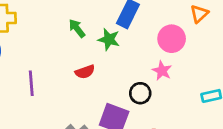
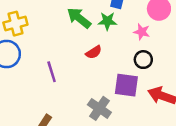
green arrow: (77, 28) -> (79, 18), size x1.5
pink star: (162, 71) -> (142, 32), moved

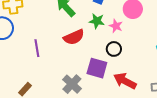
green star: (107, 21) -> (97, 21), moved
red semicircle: (94, 52) -> (74, 37), size x1.5

